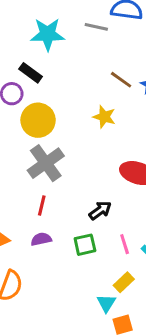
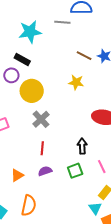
gray cross: (46, 163) -> (41, 119), size x0.7
black arrow: (100, 210) -> (82, 146), turned -49

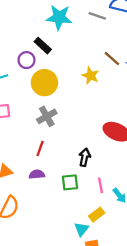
yellow star: (76, 82) -> (90, 76), moved

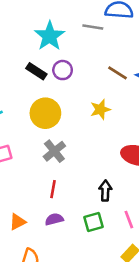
cyan star: (59, 17) -> (50, 36), turned -30
purple circle: (27, 60) -> (63, 70), moved
yellow star: (90, 76) -> (100, 109), moved, turned -30

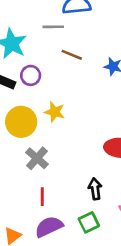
brown line: (118, 73) -> (72, 55), moved
yellow star: (100, 109) -> (55, 112), moved, turned -30
purple semicircle: (54, 219) -> (49, 227), size x1.5

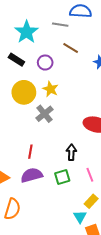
purple circle: (31, 75) -> (45, 63), moved
gray cross: (37, 158) -> (44, 114), moved

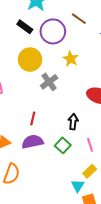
purple circle: (45, 63) -> (53, 31), size x1.6
yellow star: (50, 89) -> (71, 59), moved
green square: (62, 177) -> (63, 145), turned -35

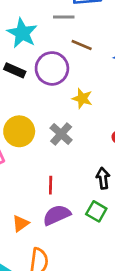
yellow circle: (30, 60) -> (19, 131), moved

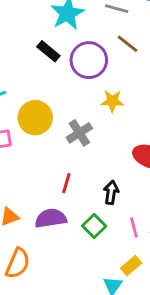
yellow star: (82, 98) -> (112, 101), turned -30
red line: (51, 185) -> (66, 183), moved

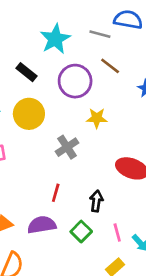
black rectangle: (48, 51) -> (26, 72), moved
yellow circle: (35, 118) -> (29, 114), moved

